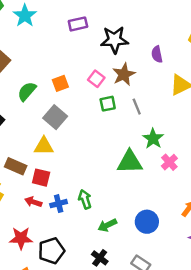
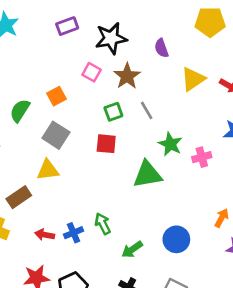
pink square: (96, 79) -> (92, 72), moved
pink cross: (169, 162) -> (202, 157), moved, turned 35
brown rectangle: (16, 166) -> (19, 197), turned -50
red square: (41, 178) -> (106, 144), moved

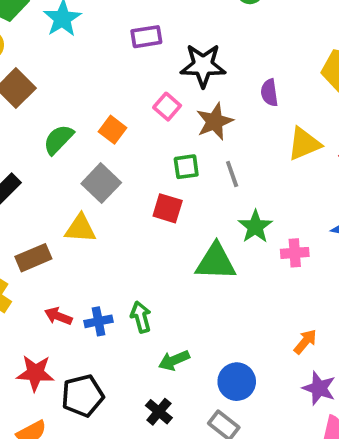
orange square: (56, 96) -> (113, 130), turned -36
blue circle: (176, 239) -> (237, 382), moved

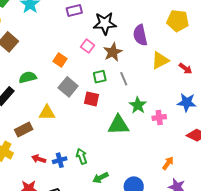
purple semicircle: (269, 93) -> (140, 35), size x1.5
green semicircle: (58, 139) -> (28, 77), moved, turned 36
gray square: (101, 183) -> (68, 87), moved

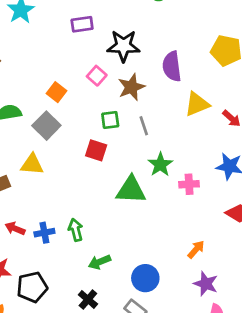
gray square: (68, 87) -> (46, 126), moved

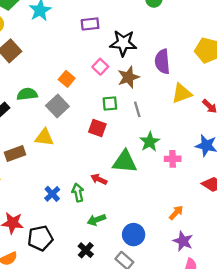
red arrow: (15, 228) -> (99, 179), moved
blue cross: (44, 233) -> (52, 194), turned -35

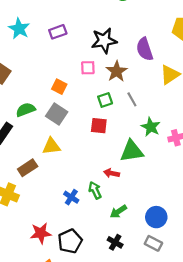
purple rectangle: (90, 24) -> (58, 32), moved
pink square: (100, 67) -> (88, 68), turned -32

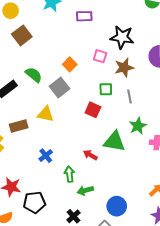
green semicircle: (26, 110) -> (34, 75), turned 42
green arrow: (95, 190) -> (69, 174), moved
blue cross: (71, 197) -> (46, 156), moved

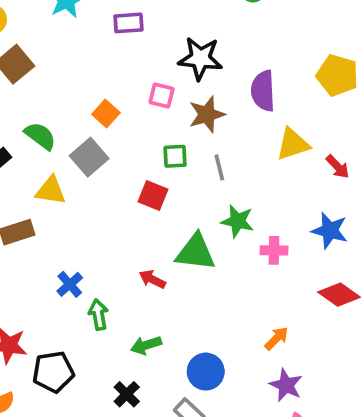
yellow triangle: (46, 114) -> (51, 191), moved
green star: (138, 126) -> (238, 221), turned -30
green arrow: (69, 174) -> (98, 315), moved

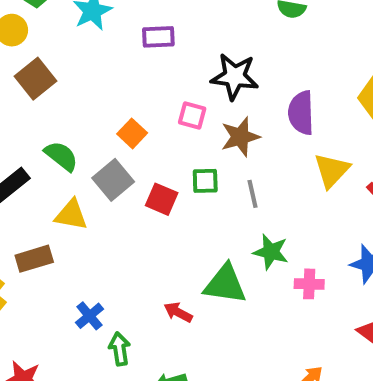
yellow triangle: (293, 144) -> (332, 170), turned -30
red square: (153, 196) -> (162, 199), moved

